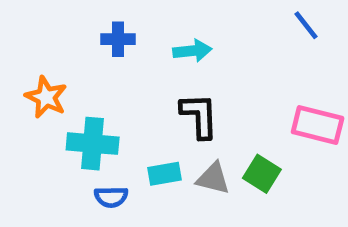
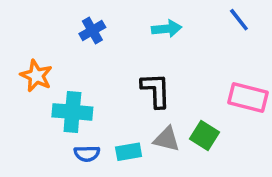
blue cross: (118, 39) -> (92, 30), turned -30
cyan arrow: (192, 51) -> (167, 29), moved
cyan rectangle: (164, 174) -> (129, 152), moved

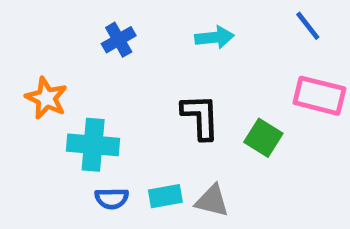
pink rectangle: (248, 97) -> (319, 96), moved
green square: (205, 135) -> (263, 138), moved
gray triangle: (167, 139) -> (212, 201), moved

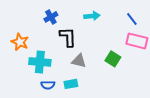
blue line: (308, 26) -> (132, 19), moved
black L-shape: (200, 117) -> (68, 37), moved
gray triangle: (212, 201) -> (79, 61), moved

